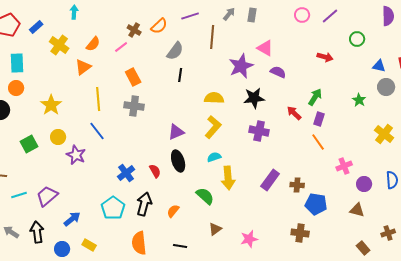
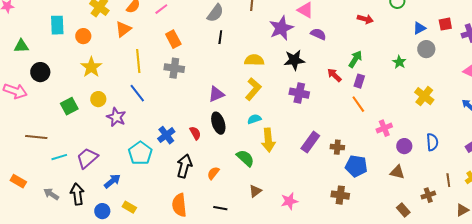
blue triangle: (379, 66) -> (419, 28), turned -40
orange circle: (16, 88) -> (83, 36), moved
cyan pentagon: (113, 208) -> (140, 153), moved

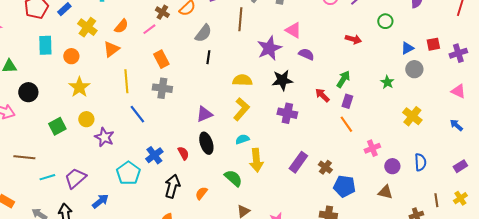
blue line: (137, 93) -> (137, 114), moved
brown cross: (337, 147) -> (325, 167), turned 32

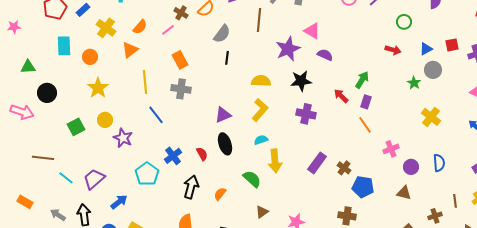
red arrow: (353, 39) -> (393, 50), moved
green star: (387, 82) -> (414, 83), moved
cyan line: (47, 177) -> (66, 178), turned 56

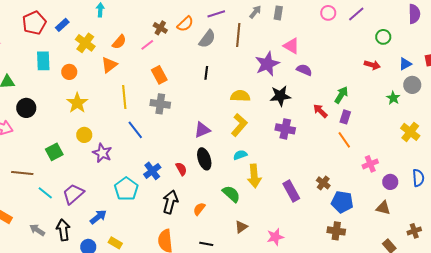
gray semicircle: (222, 34) -> (207, 39), moved
green square: (76, 127) -> (54, 152), moved
purple rectangle: (317, 163) -> (291, 191), moved, turned -65
brown cross: (347, 216) -> (336, 231), moved

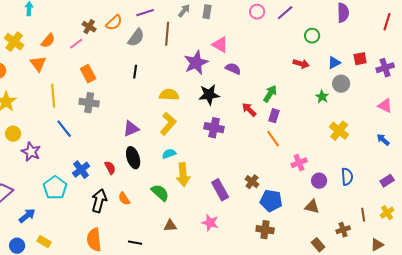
orange triangle: (109, 65) -> (38, 64), turned -30
orange semicircle: (199, 209) -> (124, 199), moved, turned -72
brown triangle: (241, 227) -> (170, 226), turned 32
pink star: (275, 237) -> (210, 223), moved, turned 30

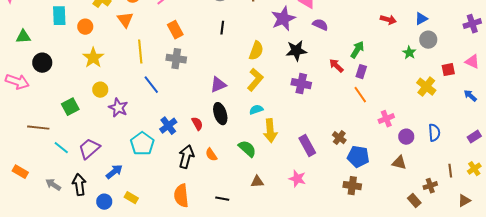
red square: (360, 59) -> (448, 70), moved
yellow semicircle: (169, 95) -> (256, 51), turned 108
brown rectangle: (318, 245) -> (414, 201), moved

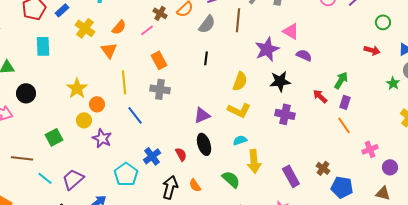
orange circle: (85, 27) -> (97, 104), moved
yellow L-shape: (255, 80) -> (239, 110), turned 75

